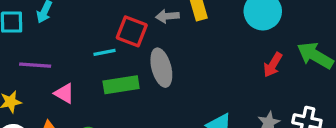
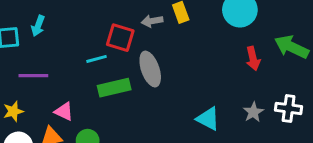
red arrow: (273, 65) -> (253, 58), turned -40
pink triangle: (64, 93) -> (64, 111), moved

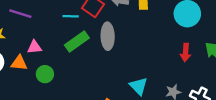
green rectangle: (114, 88) -> (77, 41), turned -40
pink triangle: (64, 111) -> (34, 47), turned -49

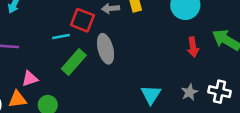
cyan triangle: (138, 86) -> (151, 95), turned 30

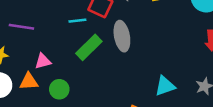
cyan triangle: (151, 95) -> (165, 86), turned 35

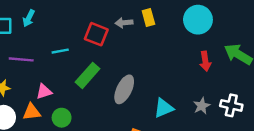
cyan line: (77, 21) -> (60, 51), moved
gray ellipse: (122, 36) -> (124, 89), moved, turned 40

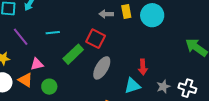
cyan circle: (198, 20) -> (152, 15), moved
red square: (96, 34) -> (96, 39), moved
purple line: (21, 59) -> (21, 37), turned 42
red arrow: (205, 61) -> (143, 67), moved
orange triangle: (32, 112) -> (25, 80), turned 35

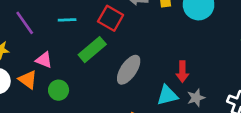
red square: (96, 39) -> (111, 18), moved
pink triangle: (37, 64) -> (44, 60), turned 32
gray star: (163, 87) -> (196, 98), moved

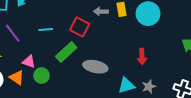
gray ellipse: (129, 70) -> (95, 67), turned 70
red arrow: (182, 72) -> (142, 56), moved
green circle: (59, 90) -> (42, 76), moved

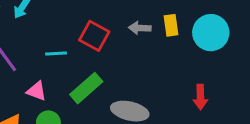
red square: (80, 27) -> (94, 36), moved
pink triangle: (29, 62) -> (37, 91), moved

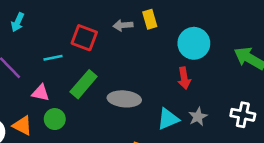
cyan circle: (211, 33) -> (194, 43), moved

